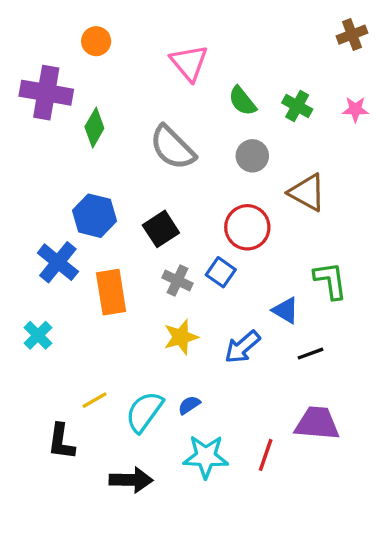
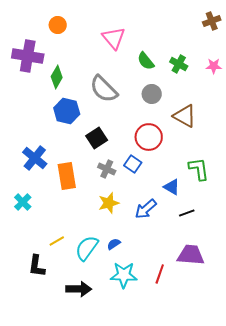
blue hexagon: (94, 216) -> (67, 111), moved

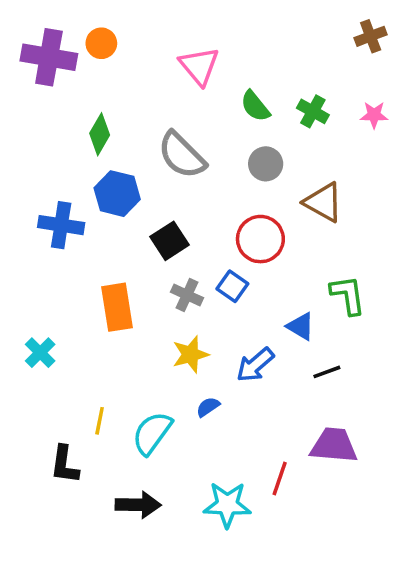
purple cross: (28, 56) -> (49, 57), moved
blue cross: (35, 158) -> (61, 225), moved, turned -30
yellow line: (57, 241) -> (100, 421), turned -49
blue semicircle: (114, 244) -> (208, 407), moved
cyan star: (124, 275) -> (227, 505), moved

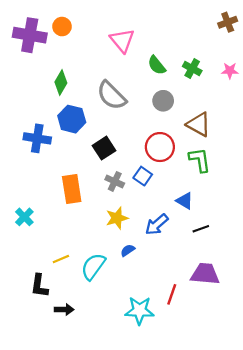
green L-shape: (348, 295) -> (200, 160), moved
yellow line: (100, 421) -> (61, 259), turned 56
black arrow: (138, 505) -> (64, 309), moved, size x0.7

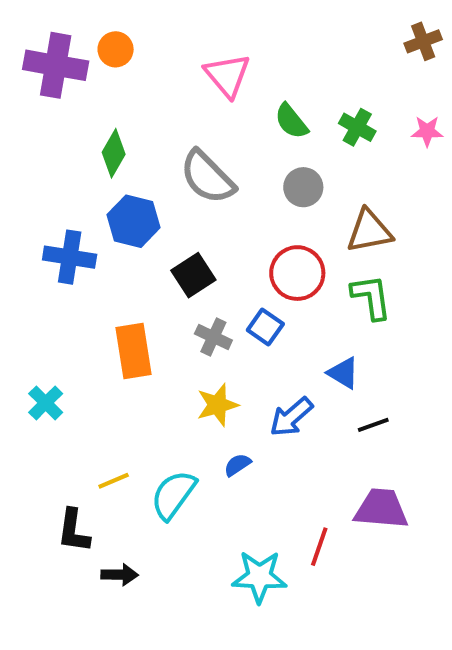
brown triangle: (199, 124) -> (369, 231), turned -40

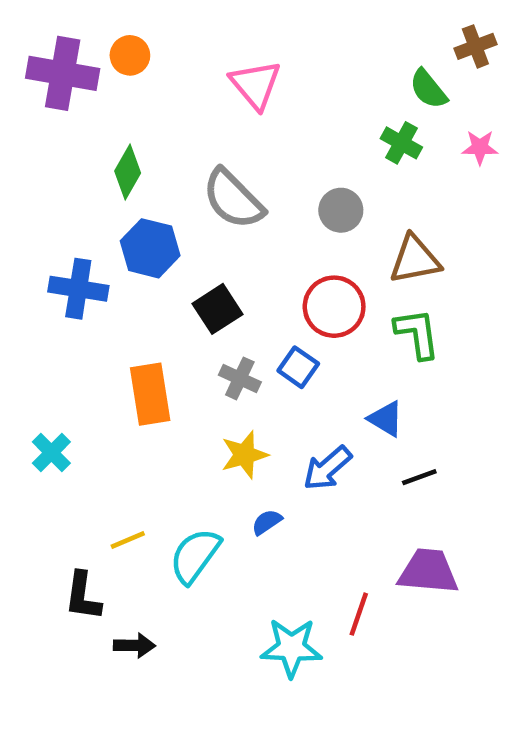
green semicircle: (291, 121) -> (428, 89), moved

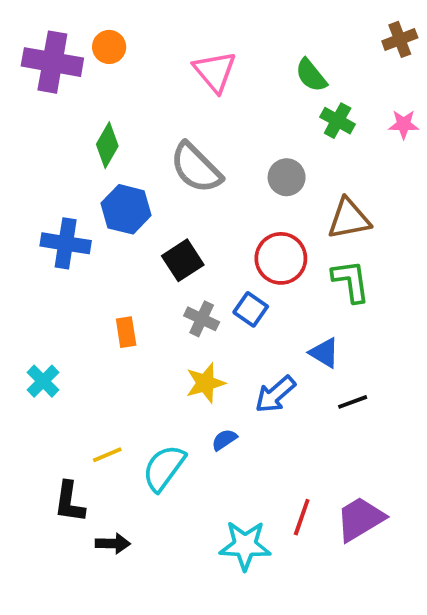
green semicircle: (428, 89) -> (311, 75), moved
orange rectangle: (150, 394) -> (126, 332), size x0.6
purple trapezoid: (428, 571) -> (360, 519), moved, turned -36

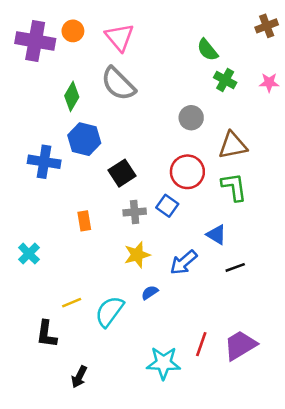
pink triangle: (215, 72) -> (119, 37), moved
gray semicircle: (196, 168) -> (118, 84), moved
gray cross: (202, 319) -> (135, 212), turned -30
black arrow: (113, 544) -> (79, 377), moved, turned 115

